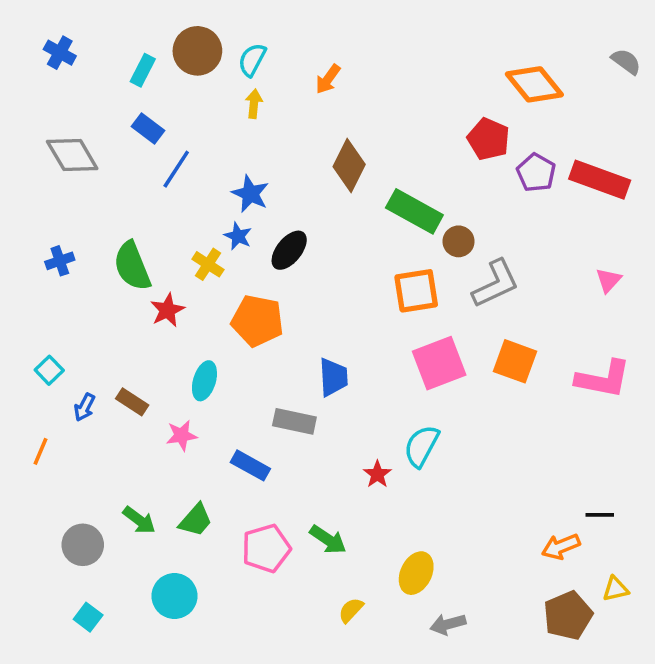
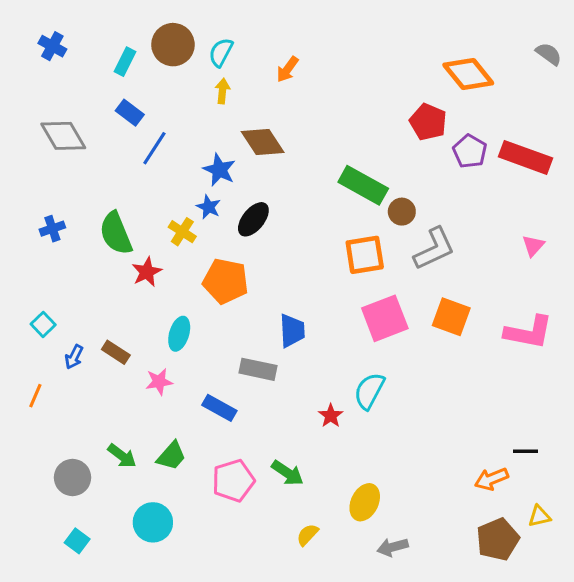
brown diamond: (349, 166) -> (263, 142), moved, turned -60

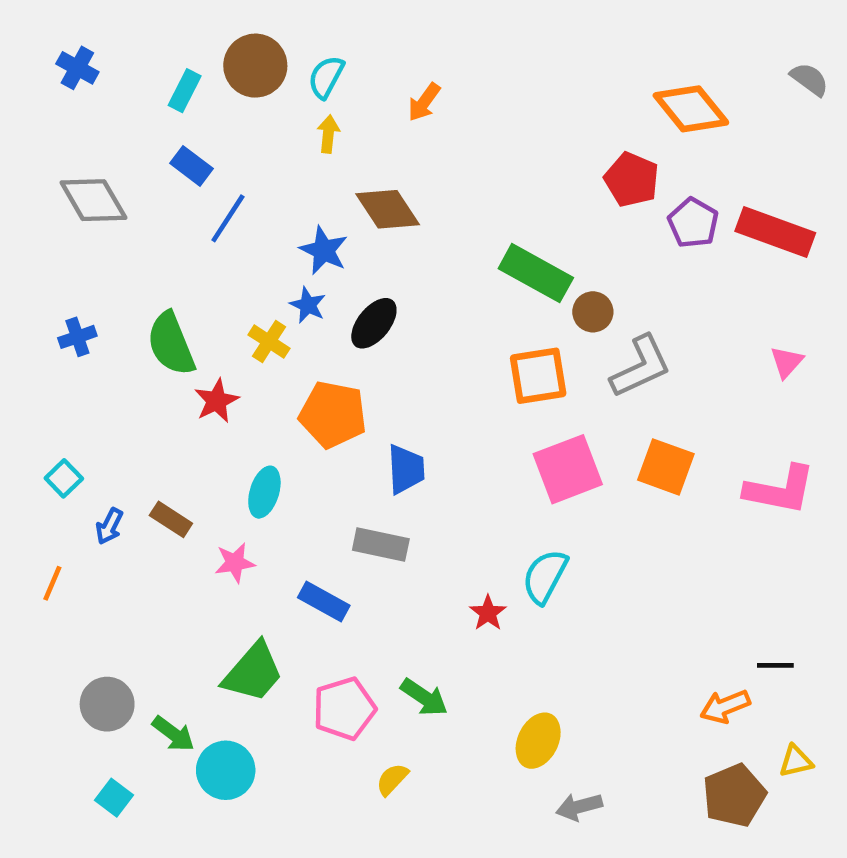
blue trapezoid: (292, 331) -> (406, 469), moved
green arrow: (122, 456) -> (173, 734), moved
green trapezoid: (171, 456) -> (253, 672), size x1.4
yellow semicircle: (308, 535) -> (392, 779), moved

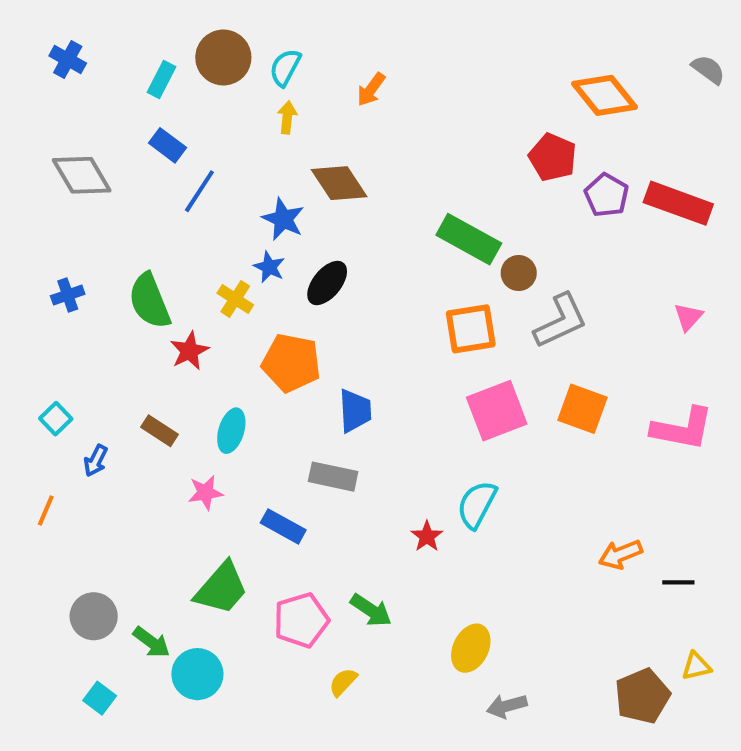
brown rectangle: (171, 519) -> (159, 431), moved
orange arrow: (725, 706) -> (620, 554), moved

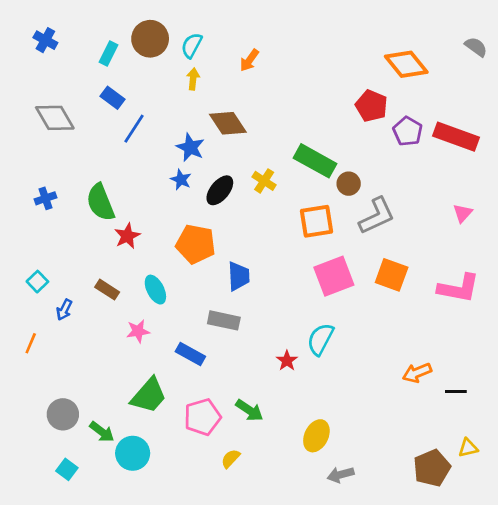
yellow cross: (235, 299) -> (264, 181), moved
cyan ellipse: (231, 431) -> (155, 290), turned -44

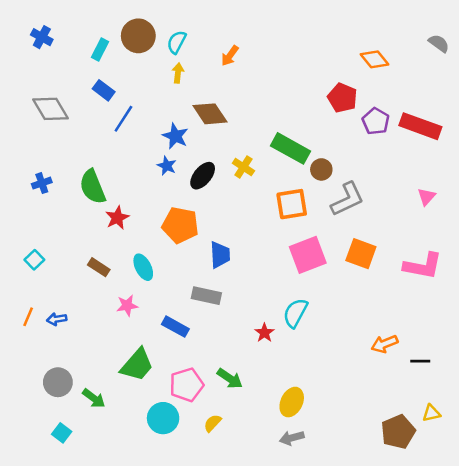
orange diamond: (406, 64) -> (375, 59), size x0.7
blue arrow: (64, 310) -> (57, 319), moved, turned 54
cyan circle: (133, 453) -> (163, 418), moved
gray arrow: (341, 475) -> (292, 438), moved

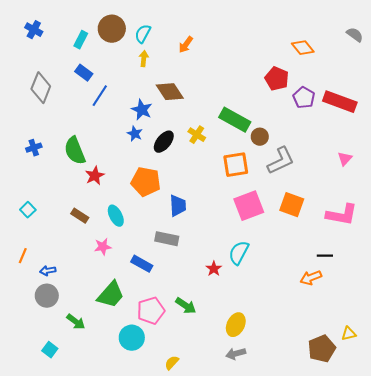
gray diamond: (50, 109) -> (41, 88), turned 52
blue arrow: (57, 319) -> (48, 271), moved
black line: (420, 361) -> (325, 256), moved
gray circle: (58, 382) -> (47, 296), moved
yellow semicircle: (213, 423) -> (172, 363), moved

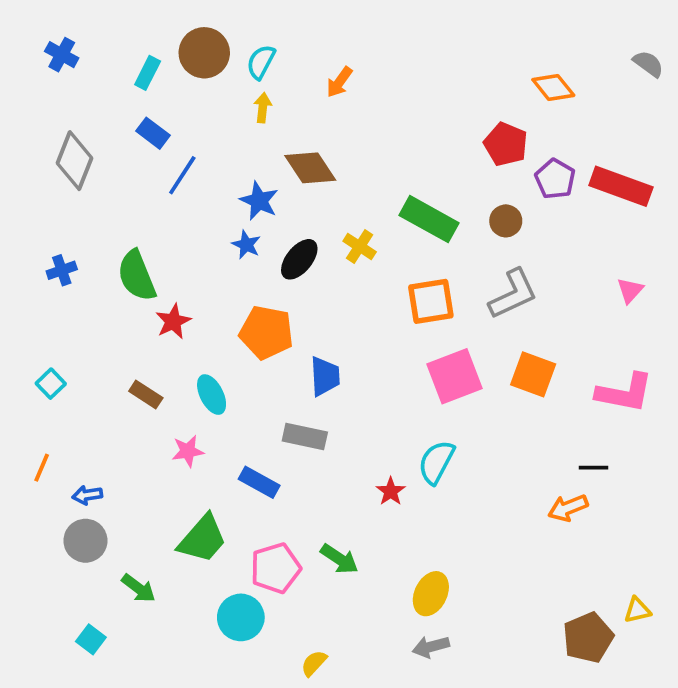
brown circle: (260, 137) -> (506, 221), moved

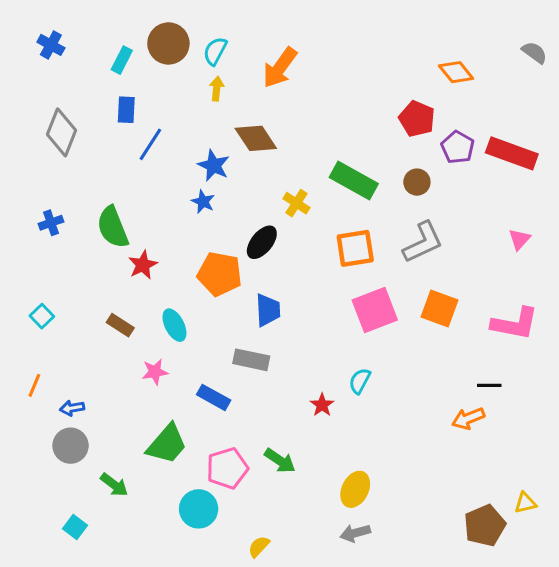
orange arrow: (339, 82) -> (280, 68), size x1.6
blue rectangle: (153, 133) -> (126, 110), turned 56
black ellipse: (299, 259) -> (262, 242), moved
cyan semicircle: (436, 462) -> (360, 381), size x0.7

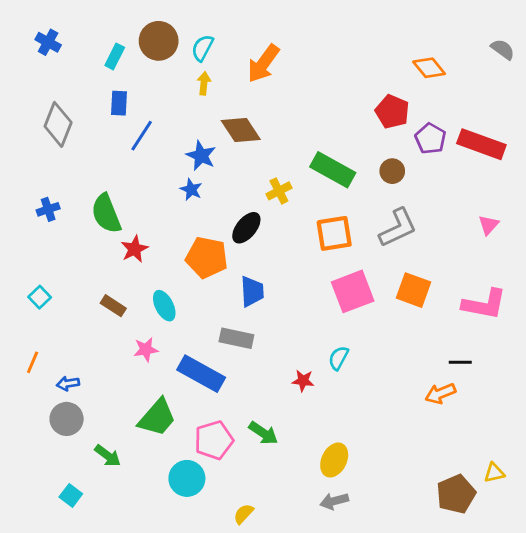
yellow cross: (296, 203) -> (279, 191), turned 30
blue rectangle: (214, 397) -> (201, 374), size x1.5
red star: (322, 405) -> (303, 381), turned -30

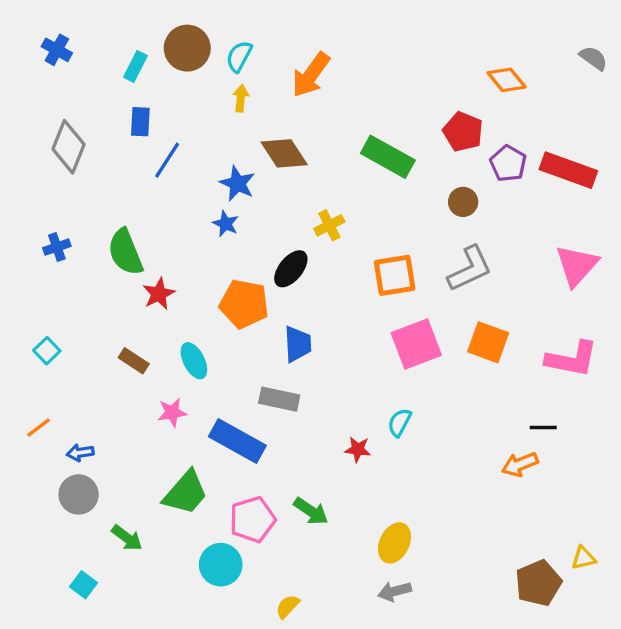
green rectangle: (333, 170) -> (388, 157), moved
pink triangle: (489, 225) -> (577, 265), size x1.8
orange line: (33, 362) -> (38, 428), turned 30

